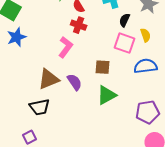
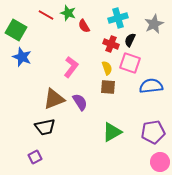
red cross: (79, 25) -> (111, 44), moved
yellow semicircle: (146, 35) -> (107, 68), moved
blue star: (17, 37) -> (22, 57), turned -30
green triangle: (107, 95) -> (112, 132), moved

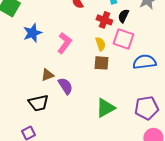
blue star: (22, 57) -> (32, 33), moved, turned 30
brown triangle: (54, 99) -> (47, 75), size x0.6
purple semicircle: (80, 102) -> (65, 86), moved

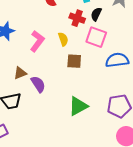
yellow semicircle: (100, 44) -> (63, 39), moved

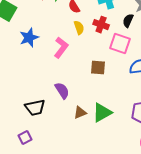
black semicircle: (96, 14) -> (128, 21), moved
yellow semicircle: (63, 39) -> (79, 28), moved
brown triangle: (20, 73) -> (80, 113), moved

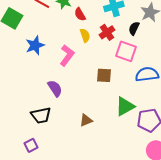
red cross: (101, 25) -> (107, 32), turned 35
purple semicircle: (62, 91) -> (55, 88), moved
green triangle: (102, 113) -> (125, 106), moved

